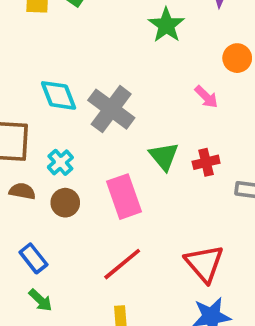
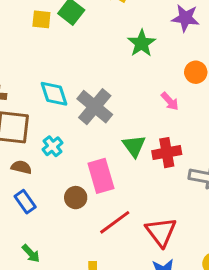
red cross: (206, 162) -> (167, 153), size x1.4
brown circle: (65, 203) -> (76, 198), moved
blue rectangle: (33, 258) -> (25, 202), moved
red line: (122, 264) -> (115, 222), moved

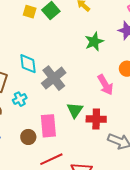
pink arrow: (170, 101) -> (105, 85), size x1.5

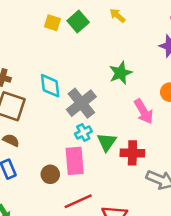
green star: (94, 42) -> (121, 73), moved
cyan cross: (20, 99) -> (83, 133), moved

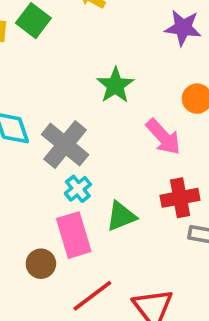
green triangle: (107, 142) -> (121, 216), moved, turned 45
red cross: (132, 153) -> (180, 198), moved

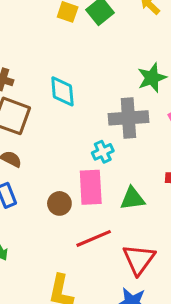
gray cross: (65, 145) -> (128, 118), moved, turned 33
green triangle: (121, 216) -> (132, 199), moved

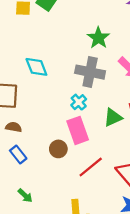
gray cross: (128, 118) -> (90, 72), turned 32
green triangle: (132, 199) -> (113, 117), moved

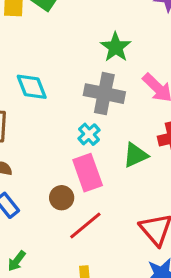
red line: (91, 167) -> (85, 225), moved
green arrow: (25, 196) -> (17, 261), turned 84

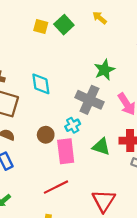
green triangle: (135, 155) -> (101, 147), turned 30
brown circle: (62, 198) -> (46, 135), moved

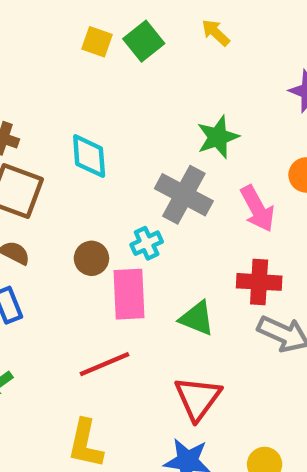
green triangle: (101, 147) -> (197, 318), moved

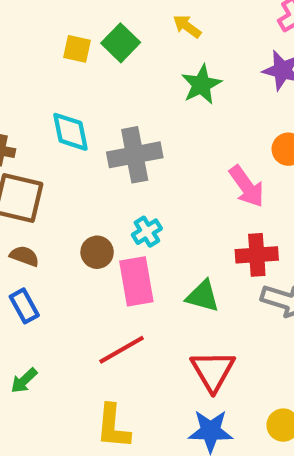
green star: (218, 137) -> (201, 85), moved
cyan diamond: (89, 156) -> (70, 132), moved
gray cross: (184, 195) -> (135, 155), moved, turned -32

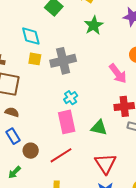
yellow square: (77, 49) -> (35, 59), moved
cyan diamond: (70, 132) -> (31, 36), moved
brown circle: (97, 252) -> (31, 151), moved

